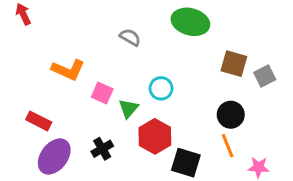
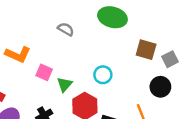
cyan circle: (161, 88) -> (103, 75), moved
black circle: (231, 115) -> (160, 87), moved

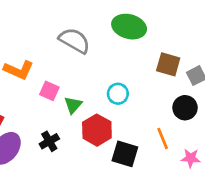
gray semicircle: (66, 29) -> (75, 41), size x1.6

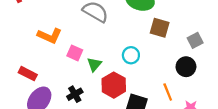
brown square: (168, 64) -> (160, 28), moved

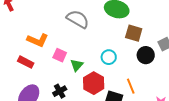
black circle: (186, 67) -> (146, 55), moved
red rectangle: (28, 74) -> (26, 62), moved
orange line: (168, 92) -> (131, 86), moved

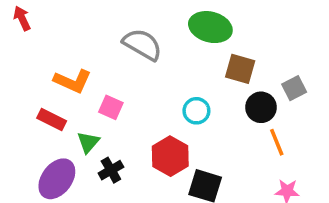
green triangle: (77, 65) -> (88, 142), moved
orange line: (131, 86) -> (277, 142), moved

